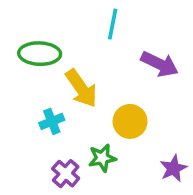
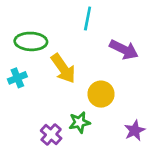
cyan cross: (52, 121) -> (17, 78), moved

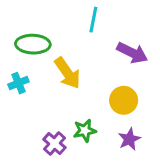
yellow circle: (101, 94) -> (124, 100), moved
purple star: (135, 130) -> (129, 139), moved

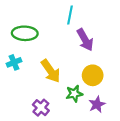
purple arrow: (132, 53) -> (85, 40), moved, turned 35
yellow arrow: (67, 73) -> (51, 71), moved
green star: (85, 131) -> (74, 94), moved

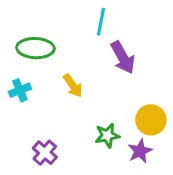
yellow arrow: (51, 71) -> (73, 86), moved, size x0.7
yellow circle: (93, 75) -> (151, 120), moved
purple cross: (41, 108) -> (45, 153), moved

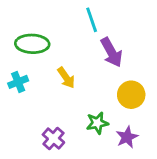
cyan line: (101, 22) -> (92, 20), turned -30
yellow circle: (151, 120) -> (131, 95), moved
purple cross: (45, 153) -> (53, 139), moved

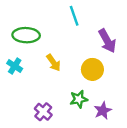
purple arrow: (111, 52) -> (107, 41), moved
cyan cross: (18, 82) -> (15, 66), turned -35
yellow circle: (131, 95) -> (92, 69), moved

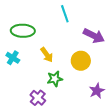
purple arrow: (107, 41) -> (94, 36), turned -35
green star: (79, 99) -> (55, 79), moved
purple star: (103, 111) -> (97, 91), moved

